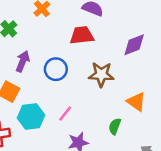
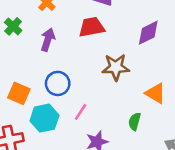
purple arrow: (23, 61) -> (48, 40), moved
blue circle: (56, 69) -> (58, 83), moved

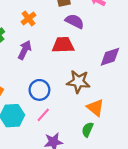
blue circle: (58, 83) -> (39, 90), moved
orange triangle: (155, 93) -> (95, 108), moved

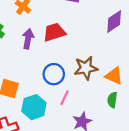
red trapezoid: (63, 45) -> (54, 32), moved
brown star: (78, 82) -> (86, 68), moved

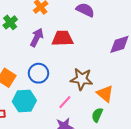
blue circle: (54, 74) -> (38, 73), moved
pink line: (65, 98) -> (65, 102), moved

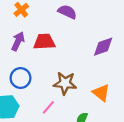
orange triangle: (105, 94) -> (101, 93), moved

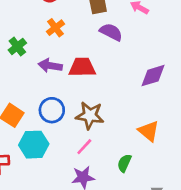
purple arrow: (18, 41) -> (50, 66), turned -108
brown star: (65, 83) -> (90, 115), moved

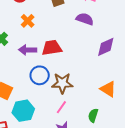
purple semicircle: (111, 32) -> (85, 19), moved
blue circle: (52, 110) -> (40, 75), moved

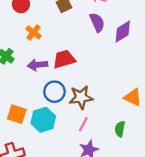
purple semicircle: (85, 19) -> (97, 22), turned 54
purple diamond: (106, 47) -> (123, 32), moved
cyan hexagon: (23, 111) -> (43, 120), moved

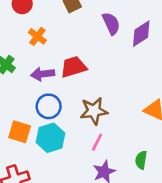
blue circle: (54, 92) -> (49, 106), moved
green semicircle: (120, 129) -> (141, 160), moved

